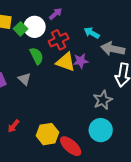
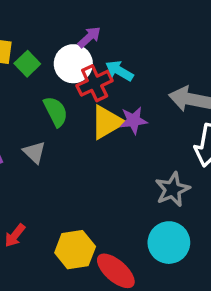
white circle: (35, 27) -> (73, 64), moved
cyan arrow: (92, 33) -> (119, 71), moved
yellow triangle: (66, 62) -> (107, 122), turned -50

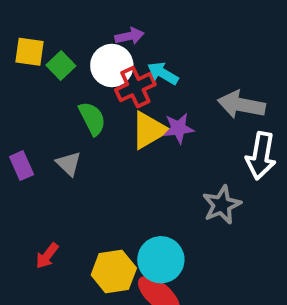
purple arrow: (89, 37) -> (129, 36), turned 30
cyan circle: (169, 243) -> (161, 260), moved

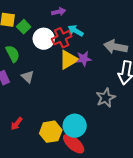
white circle: (112, 65) -> (44, 39), moved
green semicircle: (92, 118) -> (13, 54), moved

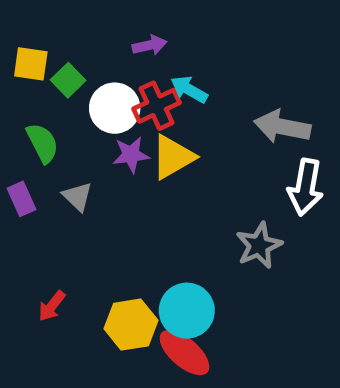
purple star: (84, 59) -> (131, 155), moved

